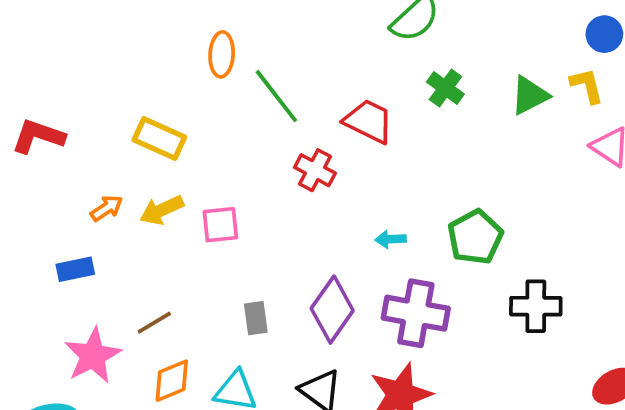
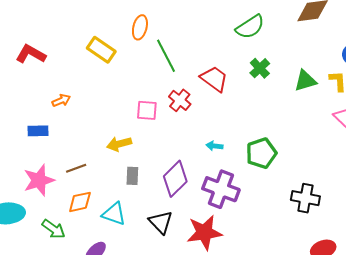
yellow rectangle: (159, 139) -> (101, 50), moved
yellow arrow: (162, 210) -> (119, 144), moved
pink square: (220, 225) -> (147, 110), moved
black cross: (536, 306) -> (305, 198), moved

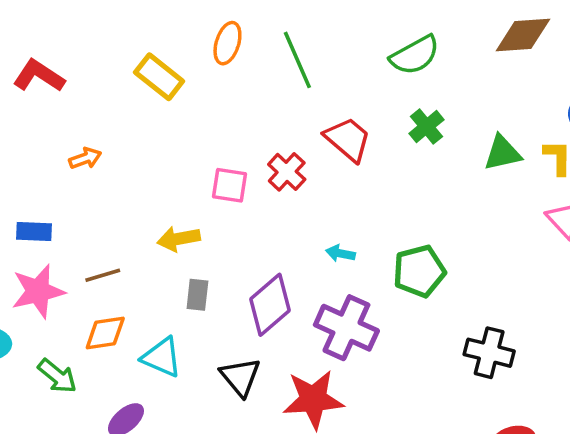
green line: (166, 56) -> (297, 60), moved
blue rectangle: (38, 131) -> (34, 232), moved

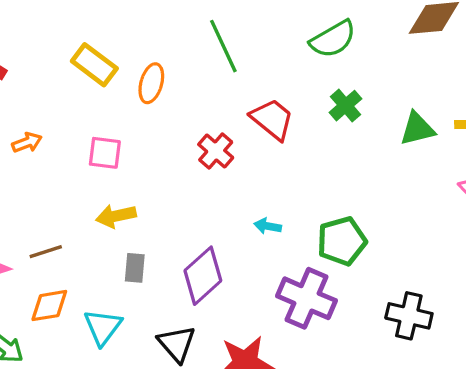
orange ellipse: (227, 43) -> (151, 83), moved
pink square: (230, 185) -> (105, 153), moved
purple cross: (346, 328) -> (307, 298), moved
cyan triangle: (162, 357) -> (103, 327), turned 45

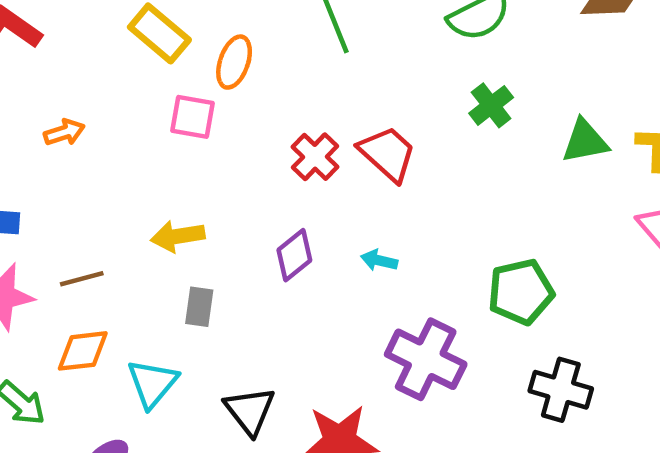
red trapezoid: (272, 119) -> (387, 154), moved
pink square: (105, 153) -> (193, 117), moved
green pentagon: (342, 241) -> (521, 292), moved
purple diamond: (203, 276) -> (294, 255), moved, size x0.7

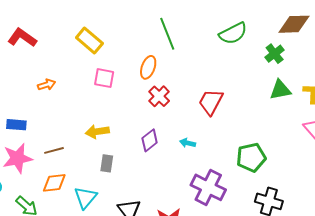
orange ellipse: (234, 62) -> (148, 67), moved
green cross: (491, 105) -> (275, 54), moved
red trapezoid: (387, 154) -> (211, 102), moved, turned -104

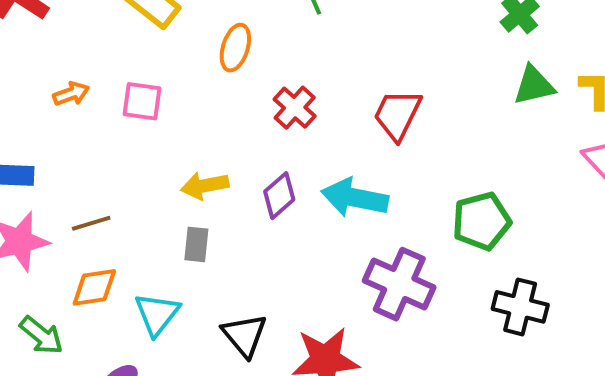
orange ellipse: (148, 67) -> (235, 48), moved
pink square: (104, 78) -> (142, 101), moved
yellow arrow: (97, 132) -> (205, 186), moved
cyan arrow: (188, 143) -> (355, 198), size x2.0

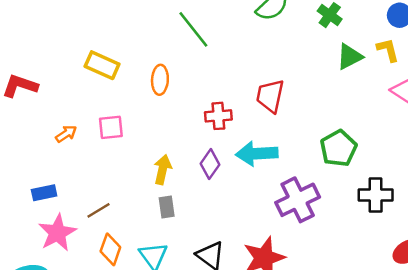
red cross: (295, 108) -> (218, 116), moved, turned -32
yellow arrow: (205, 186) -> (163, 170), turned 128
purple cross: (399, 284) -> (298, 200), turned -36
orange diamond: (94, 287) -> (110, 249), turned -48

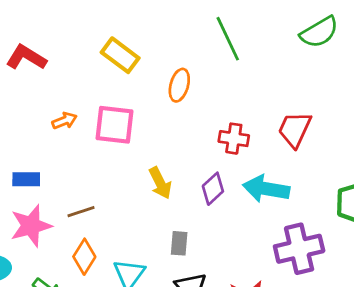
pink square: (111, 127) -> (115, 125), size x1.4
yellow arrow: (163, 170) -> (160, 183), turned 128
gray rectangle: (167, 207) -> (179, 243), moved

